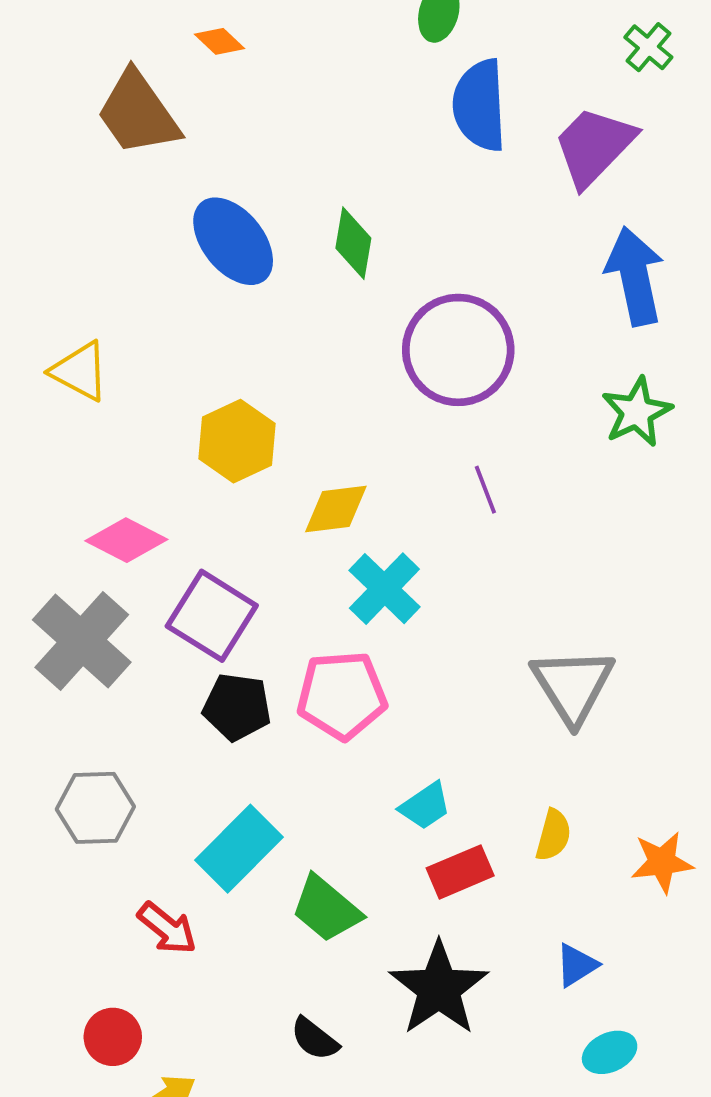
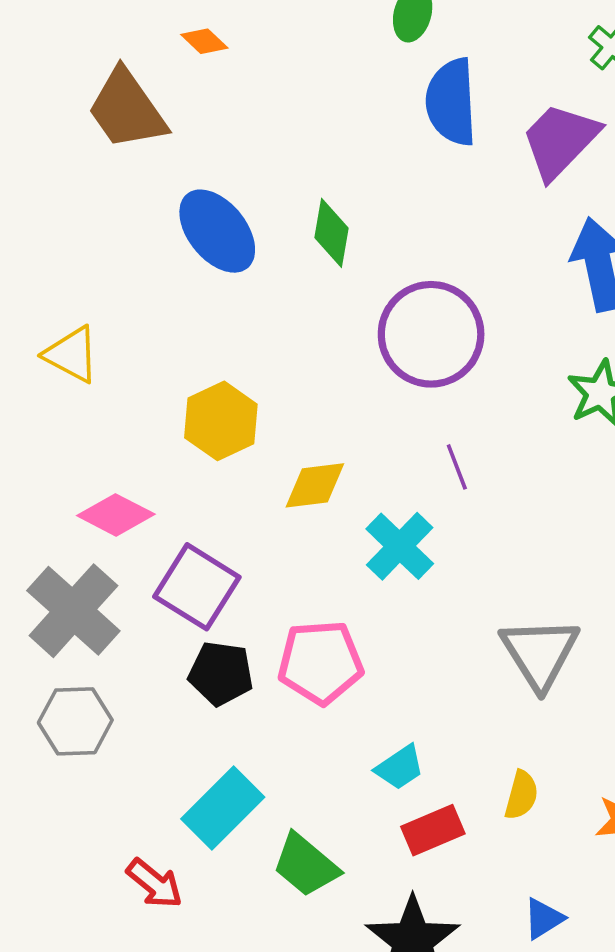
cyan cross: (384, 589) -> (400, 546), moved
gray hexagon: (95, 808) -> (75, 721), moved

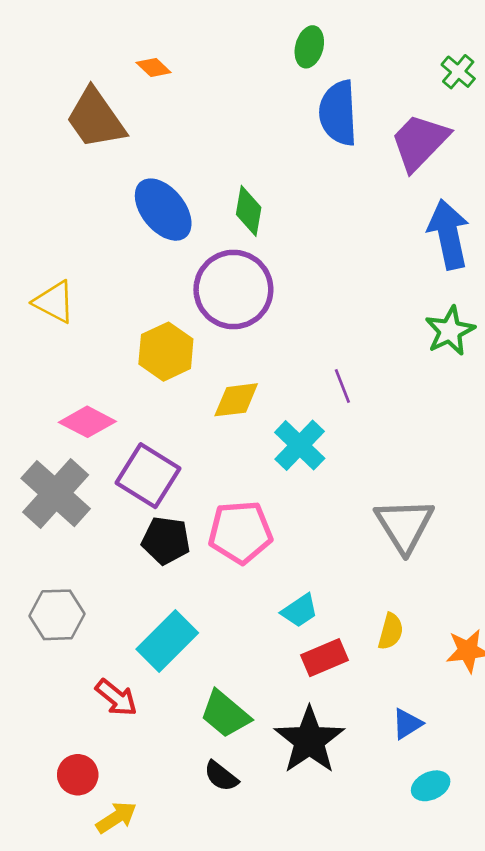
purple circle: (431, 334) -> (233, 290), moved
gray hexagon: (75, 721) -> (57, 615), moved
green trapezoid: (306, 865) -> (225, 714), moved

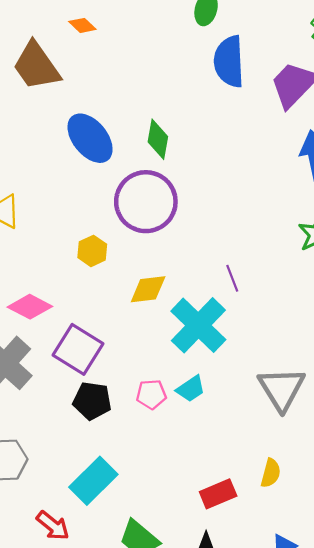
yellow hexagon: (166, 352) -> (92, 251), size x0.7
cyan cross: (300, 445) -> (198, 325), size x1.4
pink pentagon: (240, 532) -> (151, 394), size x0.6
cyan trapezoid: (300, 611) -> (191, 389), moved

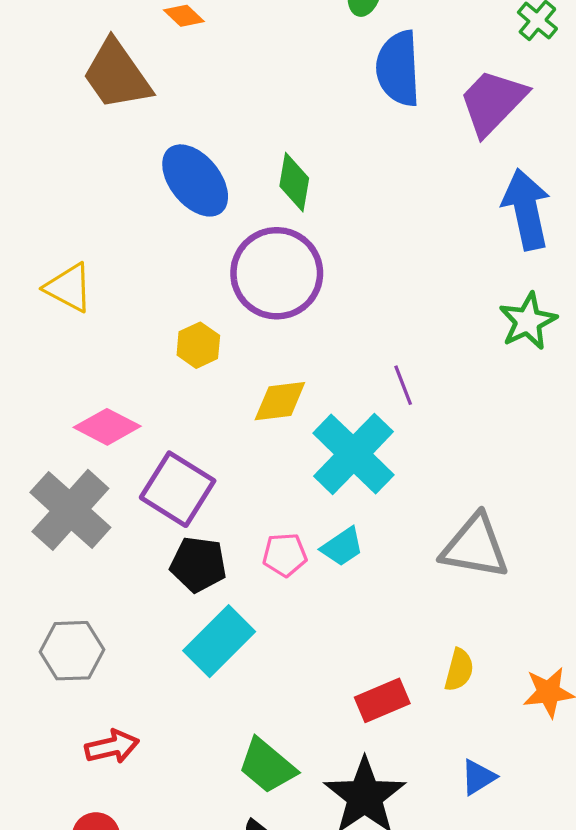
gray triangle: (282, 389) -> (475, 547), turned -48
cyan rectangle: (93, 481) -> (219, 641), moved
red arrow: (53, 526) -> (112, 747), moved, turned -52

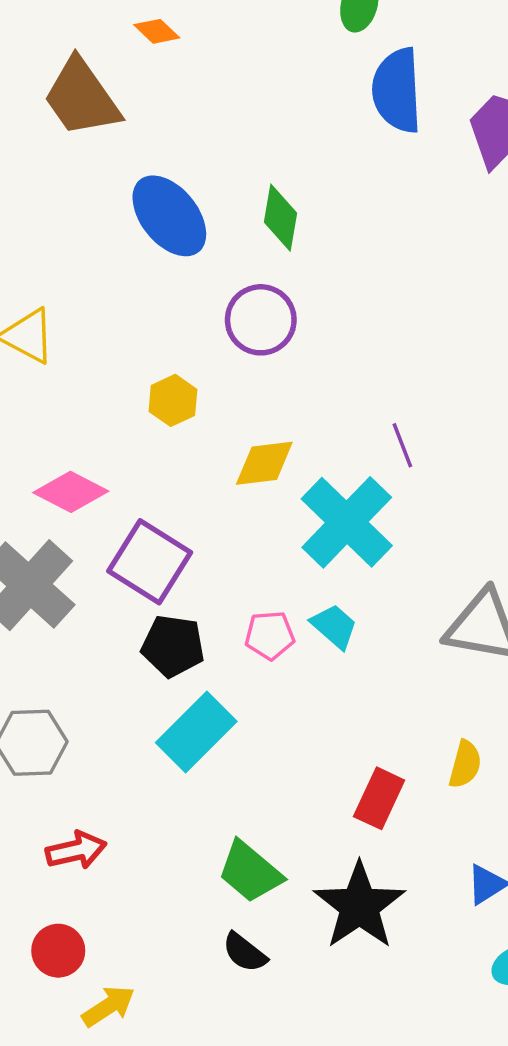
purple circle: (277, 273) -> (261, 320), size x0.7
cyan trapezoid: (342, 547) -> (334, 626), turned -105
red rectangle: (382, 700) -> (379, 798), turned -42

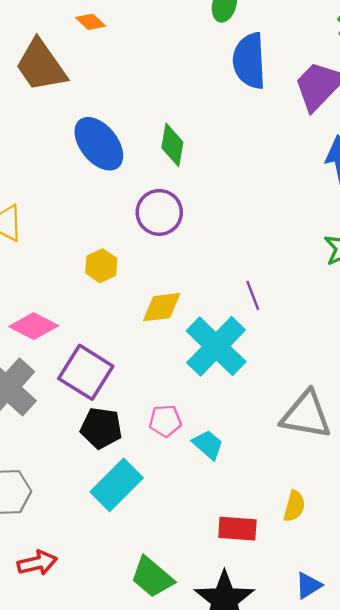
cyan trapezoid: (334, 626) -> (208, 445), moved
red rectangle: (379, 798) -> (237, 529), turned 69

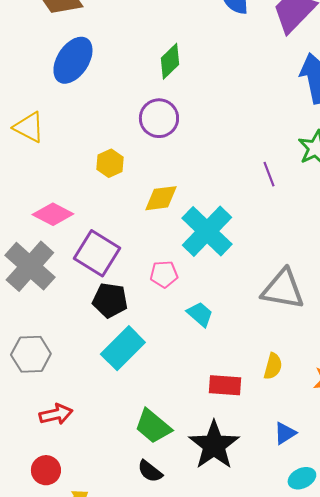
blue ellipse: (99, 144) -> (73, 60), moved, turned 72
green diamond: (172, 145) -> (170, 61), turned 36
purple line: (253, 295) -> (269, 174), moved
pink pentagon: (165, 421) -> (164, 274), moved

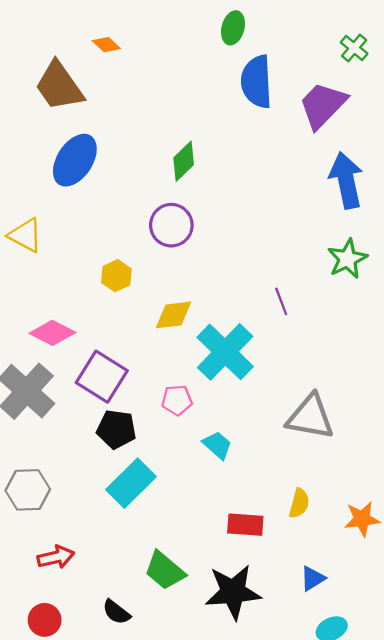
purple line: (269, 174) -> (281, 301), moved
black star: (214, 445) -> (233, 592), turned 30
black semicircle: (150, 471) -> (116, 612), moved

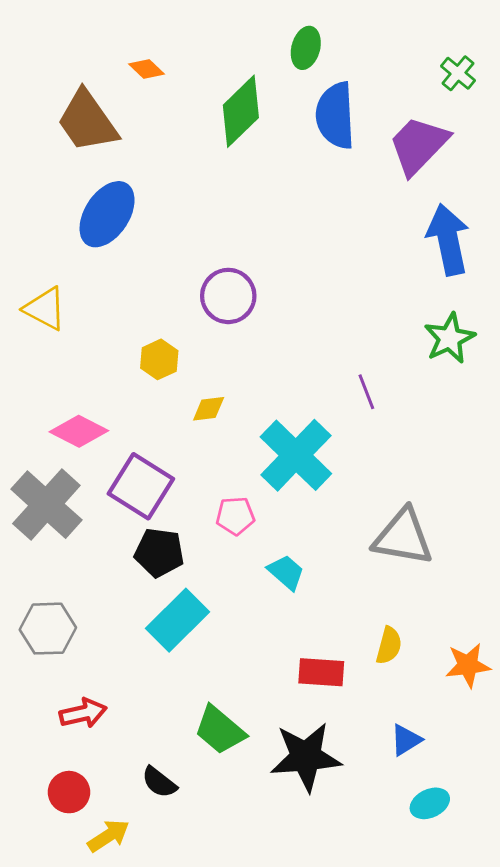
green diamond: (184, 161) -> (241, 111), moved, size x1.4
yellow diamond: (174, 315) -> (209, 409), moved, size x0.7

